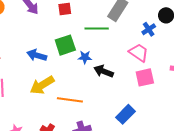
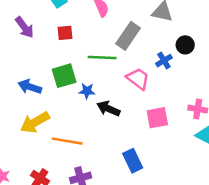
pink trapezoid: (139, 53) -> (138, 79), moved
blue rectangle: (125, 114) -> (133, 161), turned -72

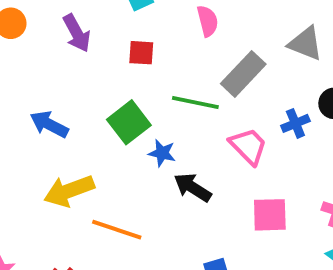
green square: (64, 76) -> (129, 122), turned -30
blue arrow: (30, 87) -> (49, 124), moved

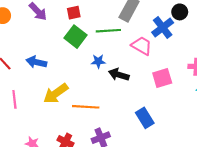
green square: (129, 122) -> (75, 37), moved
blue cross: (295, 123) -> (163, 28), size x1.5

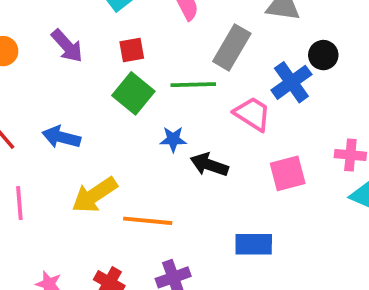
blue rectangle: (145, 118) -> (254, 244), turned -60

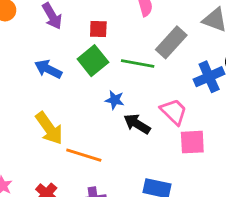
pink trapezoid: (252, 114) -> (174, 112), moved
blue arrow: (61, 137) -> (48, 69), moved
yellow arrow: (94, 195) -> (49, 128), turned -104

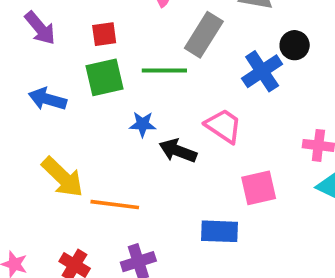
green square: (93, 61) -> (105, 77), turned 36
pink square: (192, 142) -> (259, 188), moved

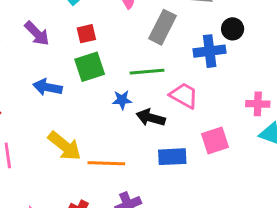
green line: (164, 71) -> (147, 72), moved
blue cross: (262, 71) -> (210, 51), turned 32
blue rectangle: (219, 231) -> (172, 157), moved

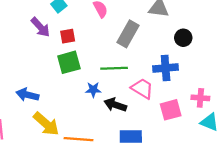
purple arrow: (37, 33) -> (40, 27), moved
blue cross: (210, 51) -> (166, 68), moved
blue arrow: (47, 87) -> (27, 95), moved
pink square: (215, 140) -> (171, 110), moved

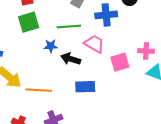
blue cross: (166, 68) -> (106, 15), moved

